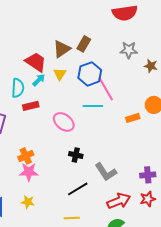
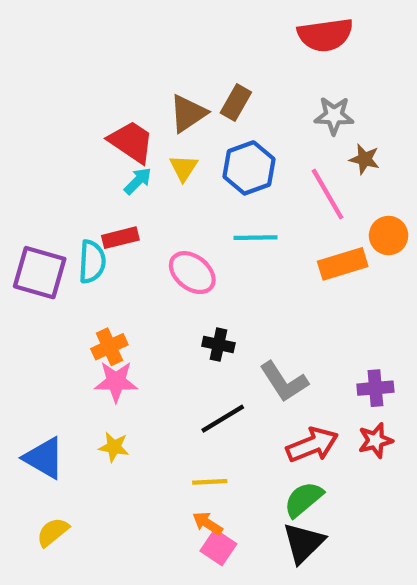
brown star: (151, 66) -> (365, 159), moved
cyan semicircle: (18, 88) -> (92, 262), moved
pink line: (106, 89) -> (327, 194), moved
orange rectangle: (133, 118) -> (343, 264), size x1.5

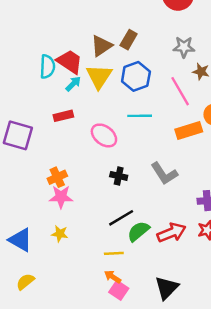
yellow triangle: (184, 168) -> (99, 76), size x1.6
cyan semicircle: (92, 262) -> (47, 67), moved
gray L-shape: (284, 382) -> (164, 174), moved
green semicircle: (303, 499) -> (138, 231), moved

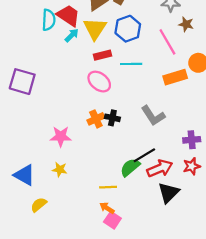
red rectangle: (63, 116) -> (103, 55), moved
orange cross: (57, 177) -> (96, 119), moved
black line: (121, 218) -> (144, 155), moved
yellow semicircle: (25, 282) -> (39, 205), moved
black triangle: (167, 288) -> (169, 193), moved

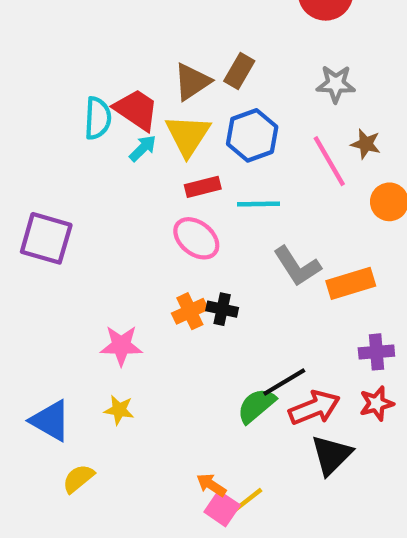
brown star: (186, 24) -> (366, 144), moved
orange rectangle: (175, 77) -> (351, 283), moved
gray L-shape: (153, 116) -> (297, 266), moved
yellow line: (108, 187) -> (248, 500), moved, turned -35

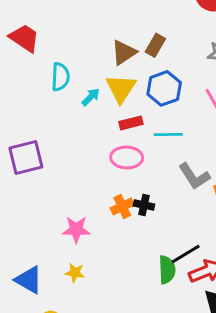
red trapezoid: (136, 110) -> (24, 38), moved
purple square: (46, 238) -> (26, 157), turned -30
pink ellipse: (196, 238) -> (127, 157), turned -36
green semicircle: (256, 406) -> (167, 270), turned 128

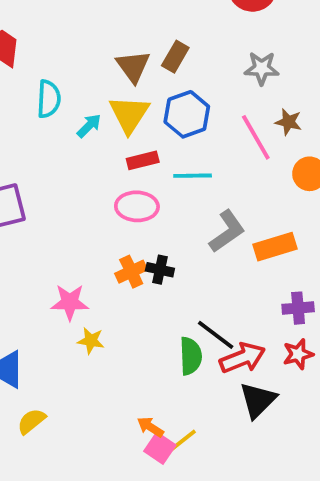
brown triangle: (124, 52) -> (133, 66), turned -32
gray L-shape: (194, 176) -> (227, 231), turned -92
black line: (186, 254) -> (216, 335), turned 68
yellow star: (75, 273) -> (91, 341), moved

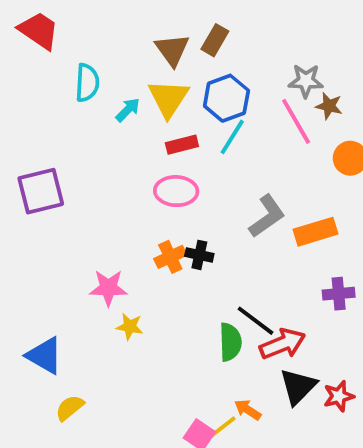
gray star: (262, 68) -> (306, 81), moved
cyan line: (193, 176) -> (232, 137), moved, turned -57
red star: (298, 354) -> (339, 396), moved
orange arrow: (150, 427) -> (248, 410), moved

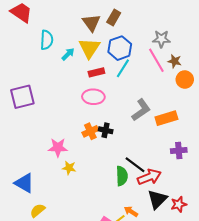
brown star: (329, 106) -> (175, 61), moved

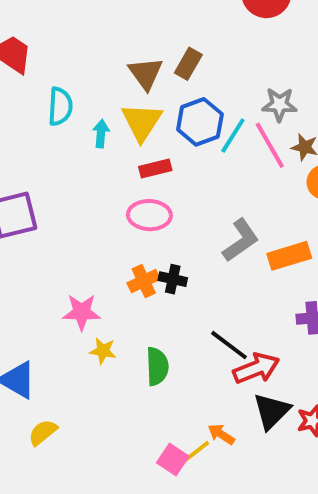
cyan arrow: (68, 54) -> (101, 134), turned -40
cyan line: (123, 68) -> (233, 136), moved
green semicircle: (122, 176) -> (157, 366), moved

